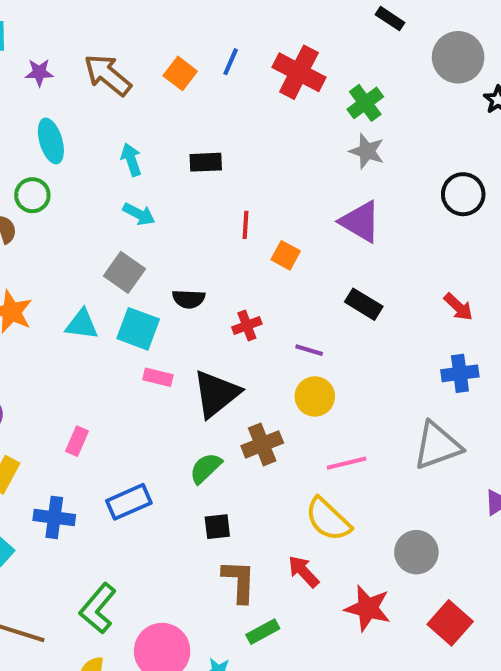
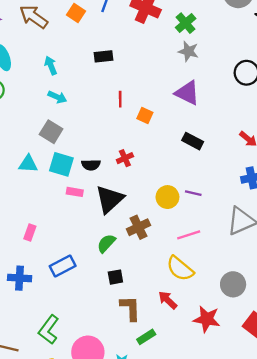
black rectangle: (206, 162) -> (103, 56), moved
black semicircle: (189, 299) -> (91, 165), moved
purple line: (309, 350) -> (193, 193), moved

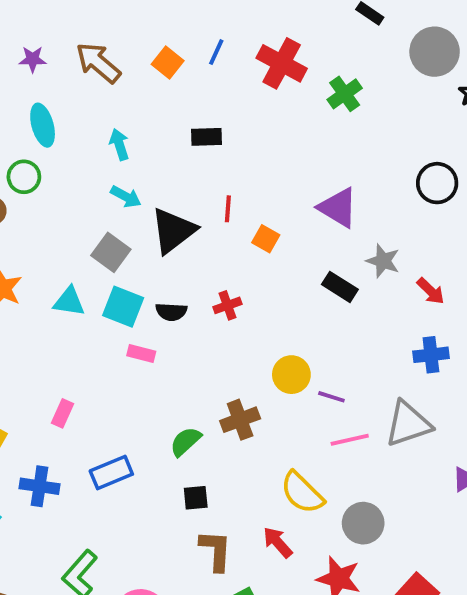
gray star: (188, 51) -> (383, 261), moved
purple line: (193, 193) -> (331, 397), moved
black triangle: (110, 199) -> (173, 231), moved
pink line: (189, 235) -> (350, 440), moved
gray circle: (233, 284) -> (363, 523), moved

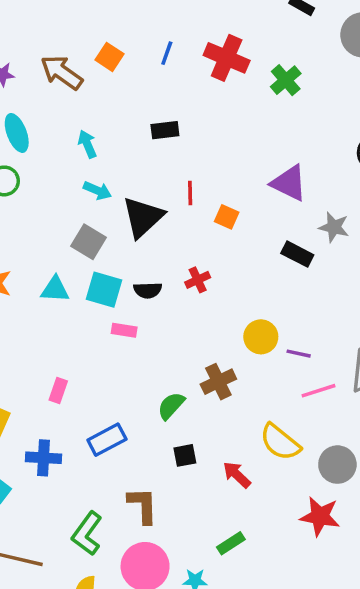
orange square: (168, 62) -> (109, 57), moved
red arrow: (278, 542) -> (237, 475), moved
brown L-shape: (216, 550) -> (143, 505), moved

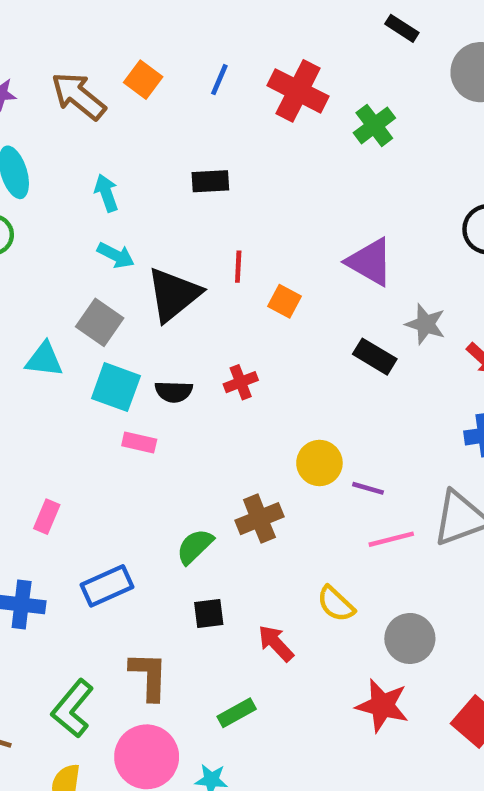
cyan triangle: (55, 289) -> (44, 359), moved
yellow semicircle: (280, 442) -> (336, 604), size x0.7
green rectangle: (231, 543) -> (237, 713), moved

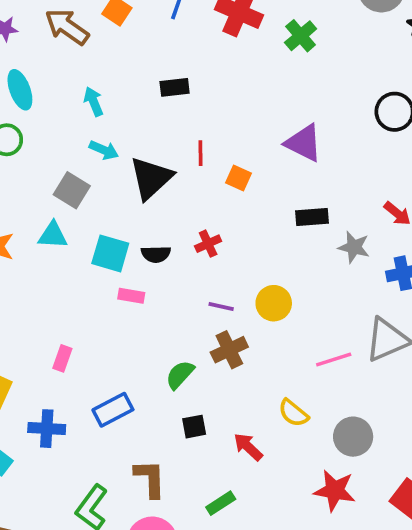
gray square: (100, 322) -> (72, 190), moved
gray star: (426, 324) -> (354, 247), moved
black rectangle: (375, 357) -> (312, 217), turned -32
purple line: (368, 488) -> (221, 307), moved

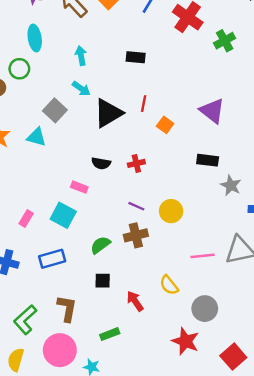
cyan square: (110, 253) -> (63, 215), moved

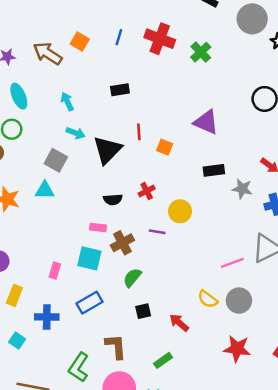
yellow circle: (171, 211) -> (180, 211), moved
brown cross: (136, 235) -> (122, 243), moved
gray circle: (205, 309) -> (239, 301), moved

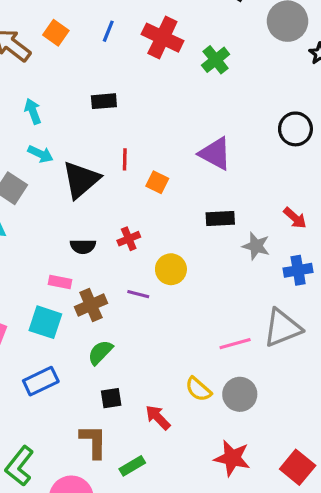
brown L-shape: (116, 346) -> (93, 442), moved

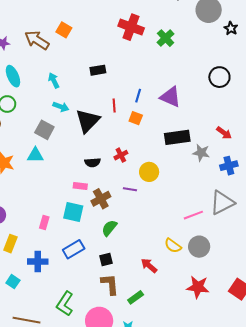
blue line: (108, 31) -> (138, 96), moved
black rectangle: (220, 219) -> (177, 137), size x1.4
black square: (111, 398) -> (106, 260), moved

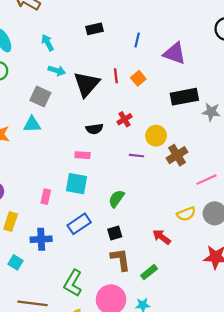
blue line: (138, 96) -> (137, 40), moved
red line: (114, 106) -> (116, 76), moved
orange square: (136, 118) -> (138, 78), turned 32
brown cross: (101, 199) -> (177, 155), moved
yellow semicircle: (173, 246) -> (186, 214), turned -54

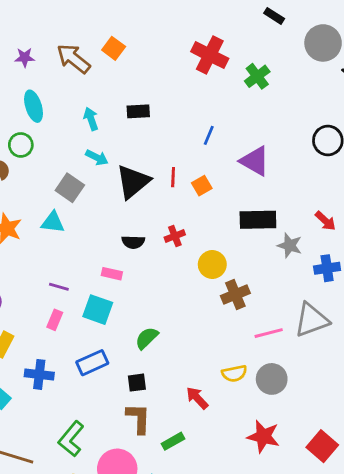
black rectangle: (95, 29) -> (138, 111), moved
purple line: (136, 156) -> (59, 287), moved

